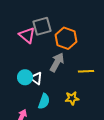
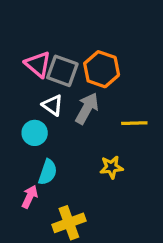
gray square: (42, 26) -> (62, 71), moved, turned 36
white triangle: (36, 78) -> (53, 105), moved
cyan semicircle: (44, 101) -> (48, 172), moved

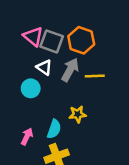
yellow line: (134, 123) -> (95, 76), moved
yellow star: (111, 167) -> (78, 114), moved
cyan semicircle: (48, 172) -> (54, 129), moved

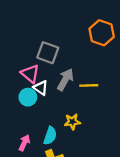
pink triangle: (33, 37) -> (30, 74), moved
orange hexagon: (81, 40) -> (102, 33), moved
white triangle: (44, 67) -> (41, 88), moved

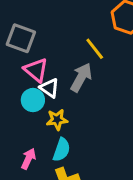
gray square: (48, 53) -> (21, 38), moved
yellow line: (89, 85) -> (95, 49), moved, turned 54
yellow star: (72, 122) -> (57, 120), moved

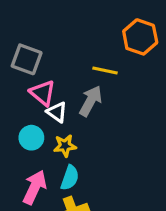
yellow line: (95, 49) -> (105, 71), turned -40
cyan circle: (33, 100) -> (31, 138), moved
pink arrow: (28, 159) -> (35, 187), size x1.5

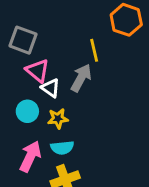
yellow line: (105, 71) -> (94, 50), turned 65
cyan semicircle: (70, 178) -> (62, 148), turned 65

